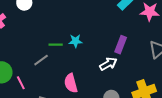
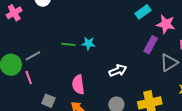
purple rectangle: (121, 45) -> (151, 45), moved
gray line: (41, 60) -> (33, 56), moved

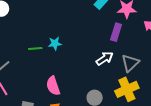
gray triangle: (169, 63) -> (130, 63), moved
white arrow: (118, 71) -> (105, 58), moved

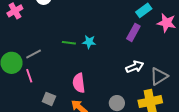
purple rectangle: (116, 32) -> (133, 32), moved

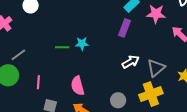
gray line: (34, 54) -> (18, 55), moved
pink line: (29, 76) -> (38, 82), moved, turned 32

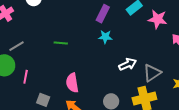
purple rectangle: (124, 28) -> (103, 14), moved
cyan star: (82, 44) -> (105, 37), moved
pink line: (38, 82) -> (26, 77), moved

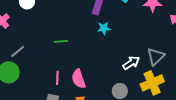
white arrow: (128, 64) -> (131, 63), moved
pink line: (26, 77) -> (57, 78), moved

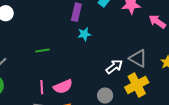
gray triangle: (156, 56) -> (138, 58), turned -42
pink semicircle: (79, 79) -> (63, 87), turned -90

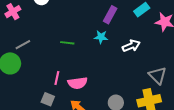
cyan star: (84, 34) -> (101, 37), moved
white arrow: (114, 67) -> (131, 46), moved

